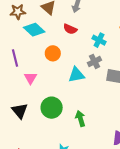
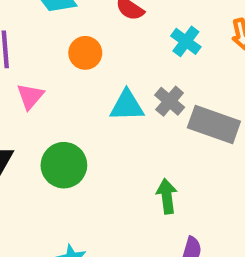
gray cross: (94, 61) -> (170, 101), moved, turned -32
green arrow: (80, 119) -> (167, 196), moved

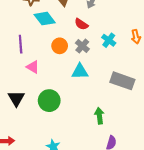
pink triangle: (30, 96) -> (33, 67), turned -40
gray cross: (170, 101) -> (82, 46), moved

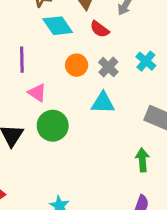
red semicircle: (81, 24) -> (100, 29), moved
green circle: (49, 101) -> (53, 126), moved
green arrow: (99, 116) -> (142, 160), moved

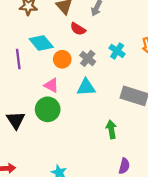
cyan diamond: (58, 26) -> (41, 43), moved
pink triangle: (37, 93) -> (51, 85), moved
green arrow: (142, 160) -> (111, 129), moved

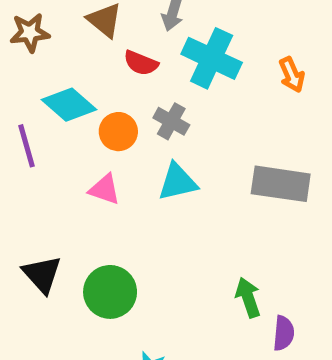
cyan cross: (117, 51) -> (212, 58), moved, size x1.6
green circle: (48, 109) -> (110, 292), moved
green arrow: (111, 129) -> (248, 298), moved

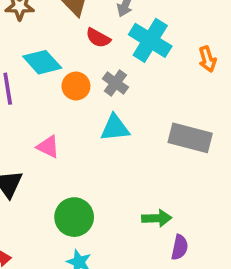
pink triangle: (105, 189) -> (48, 147), moved
green circle: (110, 292) -> (74, 217), moved
green arrow: (248, 298) -> (157, 218), turned 100

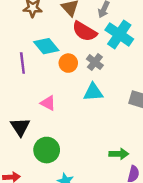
red semicircle: (98, 38) -> (84, 31), size x1.5
green circle: (74, 217) -> (47, 150), moved

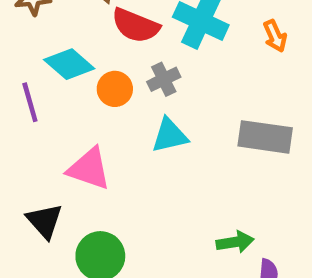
gray cross: (95, 62) -> (164, 79), turned 35
pink triangle: (48, 103) -> (89, 169), size x1.5

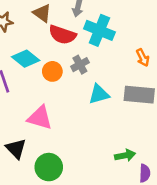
orange arrow: (275, 36) -> (143, 58), moved
cyan triangle: (170, 135) -> (99, 94), moved

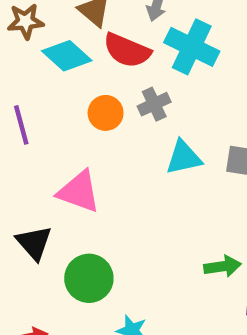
cyan diamond: (26, 59) -> (67, 56), moved

